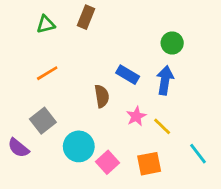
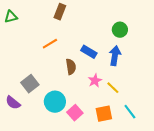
green triangle: (46, 24) -> (11, 17), moved
orange line: (47, 73) -> (50, 44), moved
cyan line: (198, 154) -> (130, 112), moved

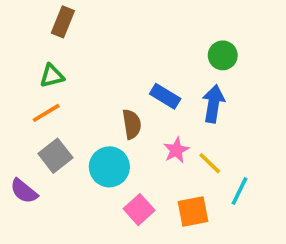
brown rectangle: (60, 12) -> (63, 22), moved
green triangle: (11, 17) -> (52, 76), moved
orange line: (50, 44) -> (46, 113), moved
cyan circle: (55, 102) -> (109, 167), moved
cyan line: (130, 112) -> (239, 191), moved, turned 63

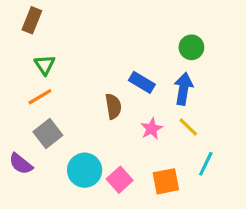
brown rectangle: (63, 22) -> (32, 20), moved
green triangle: (52, 76) -> (45, 65), turned -50
yellow line: (210, 163) -> (188, 127), moved
cyan circle: (109, 167) -> (85, 170), moved

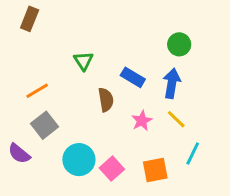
green triangle: (45, 65) -> (83, 61), moved

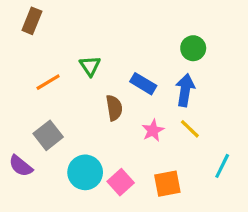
orange line: (37, 91) -> (48, 82), moved
cyan line: (193, 154) -> (222, 166), moved

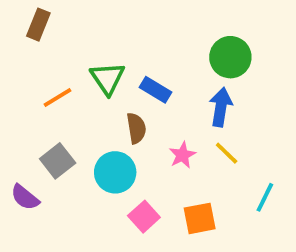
green circle: (193, 48) -> (230, 57), size x1.4
green triangle: (90, 66) -> (107, 78), size x1.4
blue rectangle: (143, 84) -> (155, 90), moved
cyan circle: (85, 172) -> (115, 172), moved

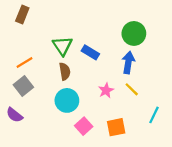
orange line: (58, 97) -> (24, 63), moved
brown semicircle: (136, 128) -> (65, 71), moved
gray square: (58, 161) -> (23, 86), moved

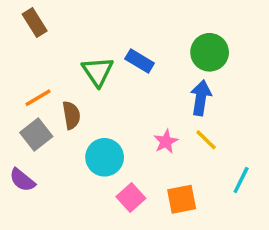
brown rectangle: (22, 15) -> (35, 23), turned -54
blue rectangle: (90, 52) -> (140, 61), moved
brown semicircle: (65, 71) -> (71, 115), moved

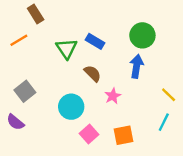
brown rectangle: (35, 23) -> (36, 14), moved
orange line: (38, 98) -> (19, 40), moved
brown semicircle: (71, 115) -> (93, 73), moved, turned -36
yellow line: (206, 140) -> (169, 95), moved

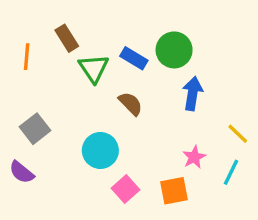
brown rectangle: (36, 14) -> (67, 38), moved
green circle: (142, 35) -> (174, 50), moved
orange line: (19, 40) -> (27, 57), turned -54
pink star: (113, 96) -> (194, 157), moved

